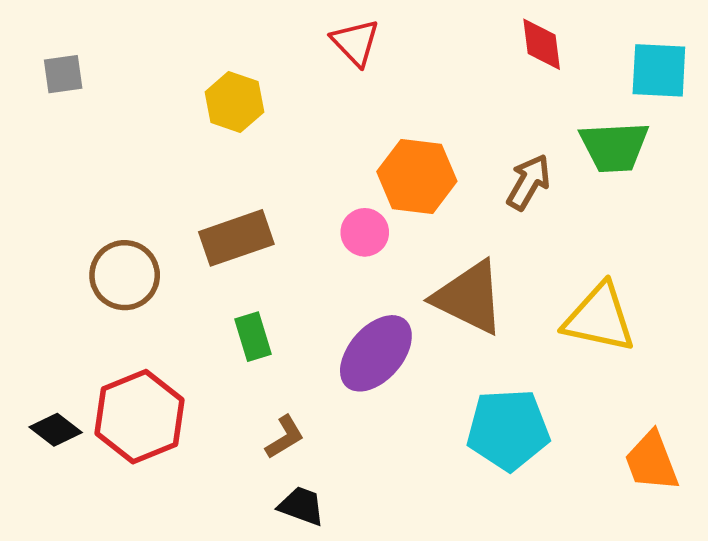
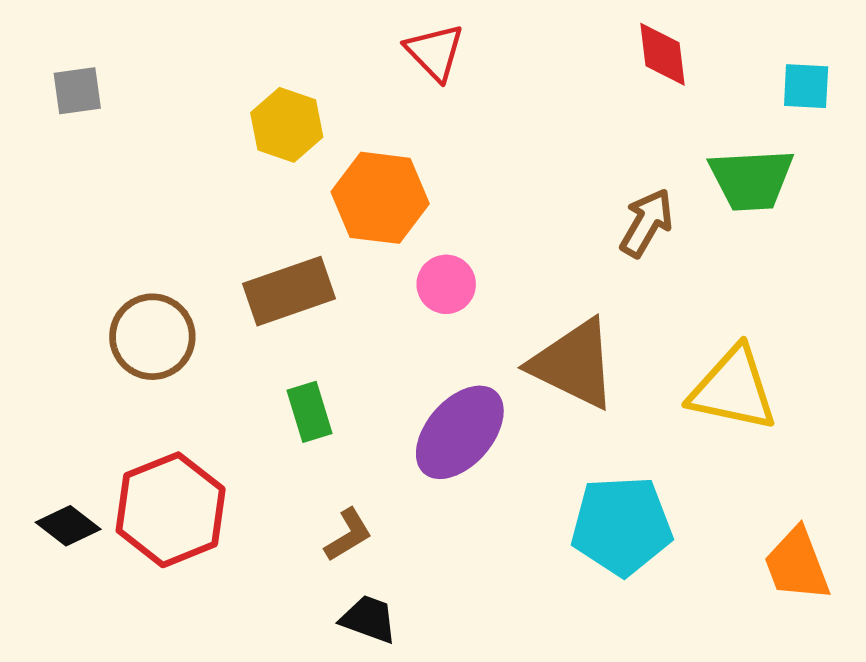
cyan square: (659, 70) -> (806, 86), size x0.7
orange hexagon: (417, 176) -> (380, 198), moved

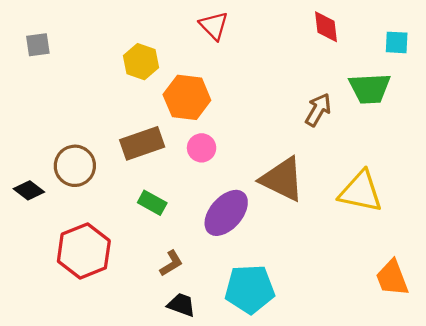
pink circle: (446, 284) -> (202, 148), moved
green rectangle: (310, 412) -> (152, 203), turned -44
black diamond: (68, 526) -> (29, 190), moved
cyan pentagon: (622, 526) -> (250, 289), moved

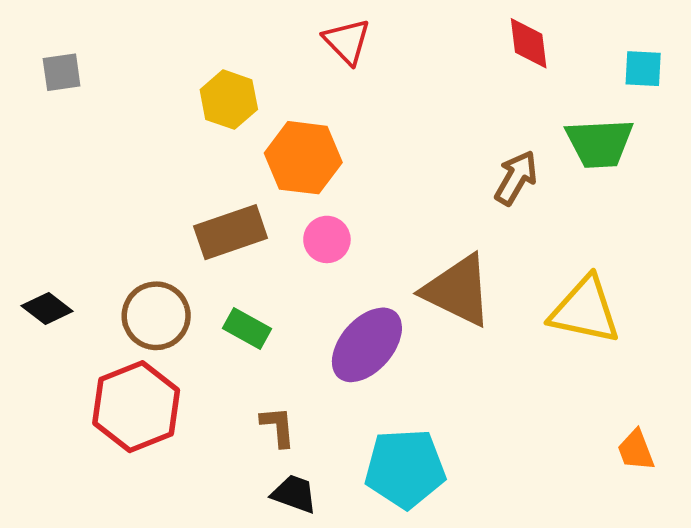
brown circle: (75, 166) -> (156, 316), moved
brown L-shape: (171, 263) -> (278, 427), turned -64
orange trapezoid: (392, 278) -> (636, 450), size x0.7

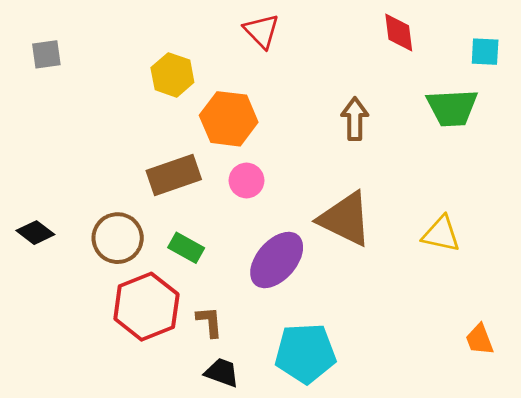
brown arrow: (516, 178) -> (355, 119), moved, turned -30
yellow triangle: (585, 310) -> (441, 234), size x0.7
red hexagon: (136, 407) -> (146, 307), moved

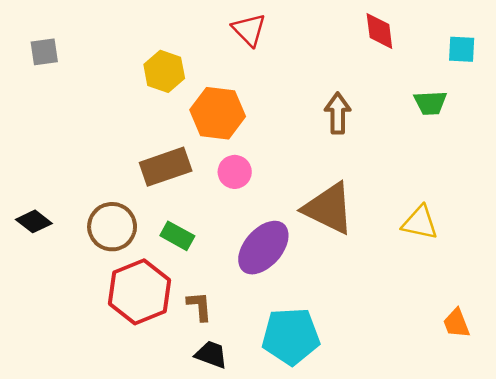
green trapezoid: (452, 108) -> (430, 103), size x0.7

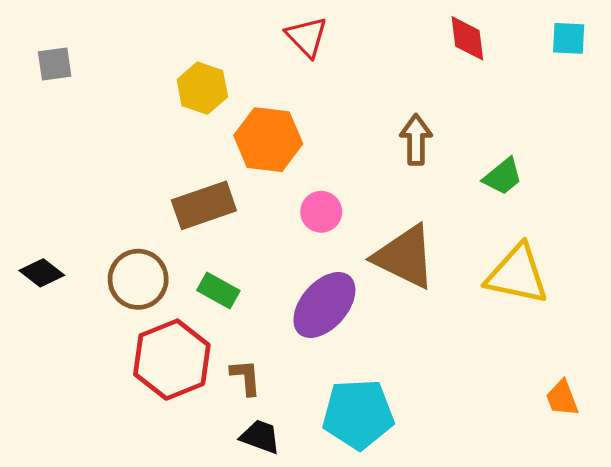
cyan square: (462, 49) -> (569, 38), moved
green trapezoid: (430, 103) -> (503, 176), moved, turned -36
pink circle: (235, 172) -> (321, 212), moved
yellow triangle: (420, 223) -> (517, 274), size x1.4

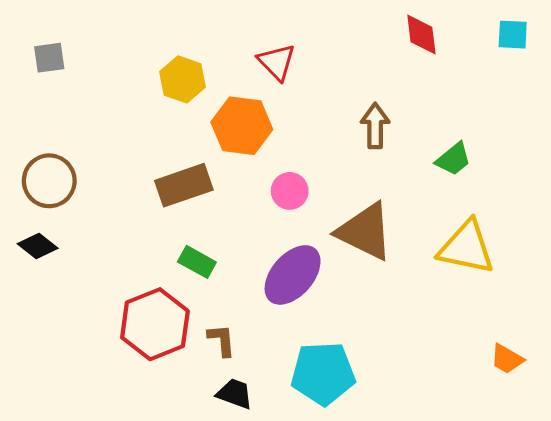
red triangle: (307, 37) -> (277, 62), moved
brown circle: (138, 279) -> (49, 181), moved
orange trapezoid: (562, 398) -> (507, 359), turned -39

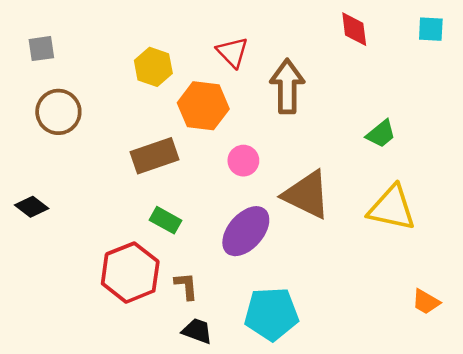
brown arrow: (375, 126) -> (287, 86), moved, size x1.4
brown circle: (49, 181) -> (58, 112), moved

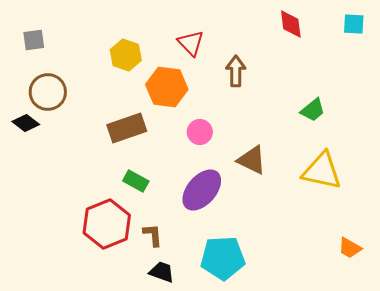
brown arrow: (287, 86) -> (236, 71), size x0.7
brown triangle: (307, 195) -> (252, 160), size x0.7
black diamond: (32, 207) -> (26, 123), moved

